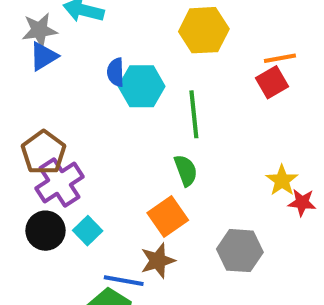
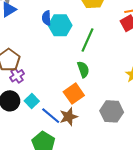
green line: (194, 114) -> (87, 40), turned 30
purple cross: (60, 182) -> (17, 76), size x0.6
blue line: (124, 281) -> (51, 116), moved, turned 30

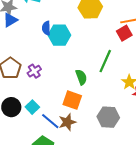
green line: (87, 40) -> (105, 61), moved
purple cross: (17, 76) -> (34, 71), moved
orange square: (74, 94) -> (72, 100), turned -36

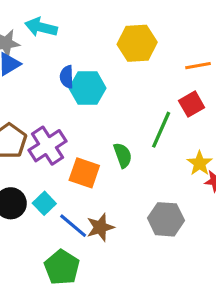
red square: (124, 33) -> (192, 104), moved
purple cross: (34, 71) -> (47, 146), size x1.6
orange square: (72, 100) -> (84, 173), moved

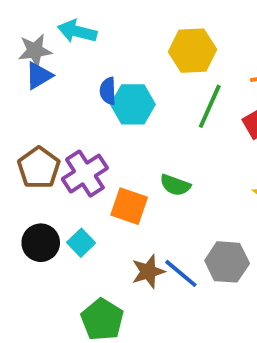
green line: (161, 130) -> (210, 106), moved
green semicircle: (123, 155) -> (175, 185), turned 130
blue line: (73, 226) -> (181, 273), moved

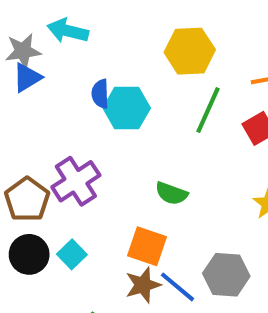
brown pentagon: (39, 168) -> (27, 200), moved
orange square: (129, 206) -> (147, 246), moved

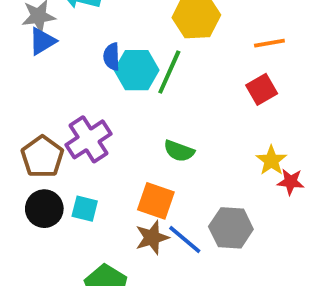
green line: (208, 110) -> (169, 72), moved
cyan square: (72, 254) -> (85, 209), turned -32

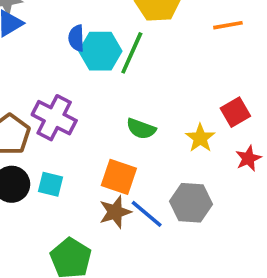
red square: (262, 89) -> (235, 112), moved
purple cross: (89, 139) -> (54, 118), turned -30
yellow star: (271, 161) -> (200, 138), moved
red star: (291, 182) -> (248, 158), turned -30

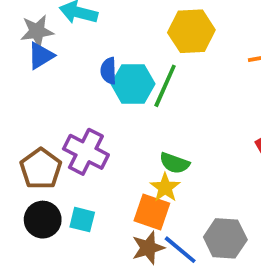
yellow star: (200, 138) -> (165, 188), moved

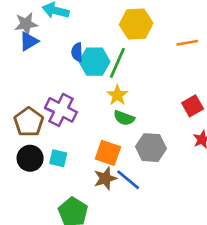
yellow star: (165, 188) -> (117, 95), moved
gray hexagon: (225, 238) -> (151, 148), moved

